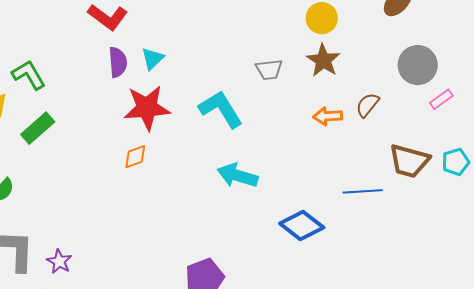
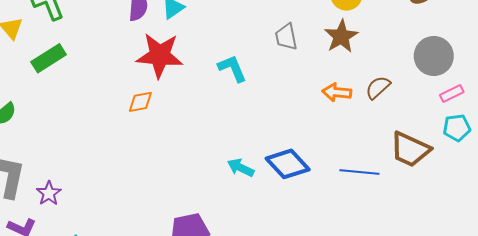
gray trapezoid: (269, 69) -> (286, 37), turned 76
cyan L-shape: (221, 109) -> (232, 68), size x0.7
cyan pentagon: (456, 162) -> (457, 128), moved
cyan arrow: (238, 175) -> (241, 168), moved, size x0.7
blue diamond: (302, 226) -> (288, 164), moved

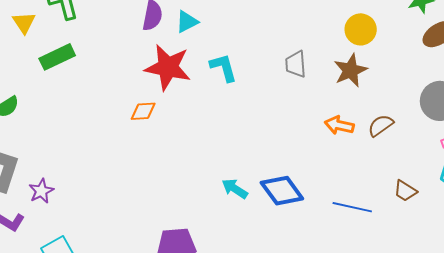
cyan L-shape: (232, 68) -> (223, 68), moved
brown trapezoid: (410, 149) -> (405, 191), size x0.6

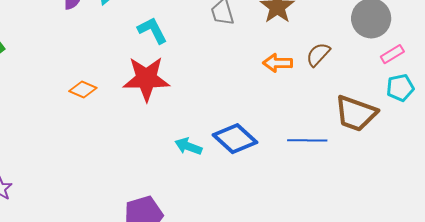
red star: (168, 67) -> (146, 79), moved
orange diamond: (143, 111) -> (83, 90), turned 40
brown trapezoid: (405, 191) -> (356, 113), size x1.8

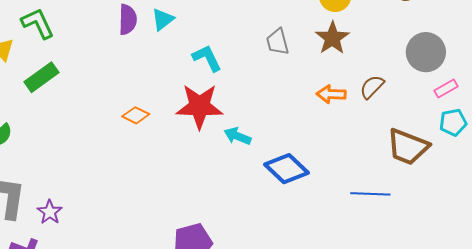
blue line: (307, 140) -> (370, 194), moved
cyan arrow: (188, 146) -> (237, 136), moved

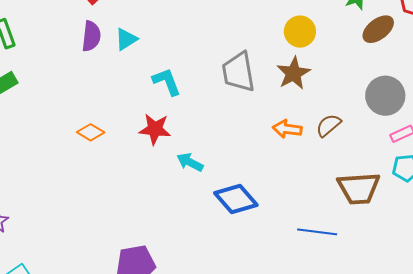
gray trapezoid: (277, 42) -> (238, 72), size x1.5
red star: (199, 106) -> (155, 129), size x0.7
brown trapezoid: (408, 147) -> (359, 188), turned -30

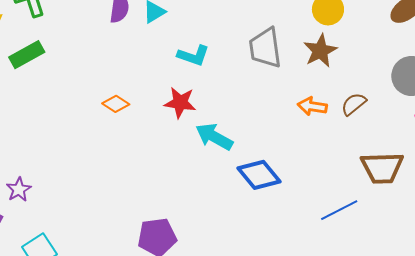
cyan L-shape: (167, 82) -> (193, 56), turned 128
cyan arrow: (190, 162) -> (214, 137), size x1.4
blue line: (317, 232) -> (339, 210), turned -36

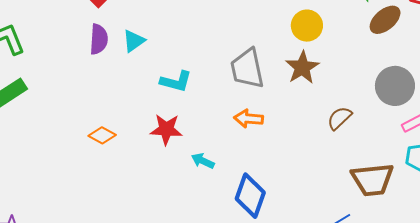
orange arrow: (312, 106) -> (248, 119), moved
cyan arrow: (214, 137) -> (203, 161), size x0.6
blue diamond: (259, 175) -> (250, 196), turned 63

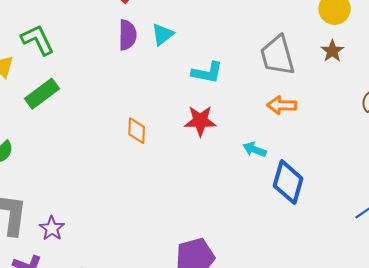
brown star: (302, 67) -> (332, 51), size x0.7
orange diamond: (102, 135) -> (137, 131), turned 68
cyan arrow: (203, 161) -> (255, 149), moved

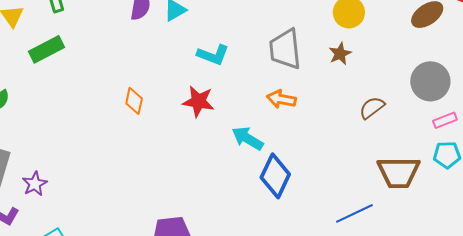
cyan arrow: (255, 149) -> (247, 138), size x1.4

